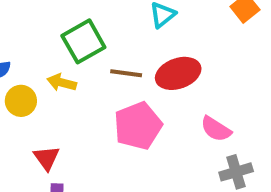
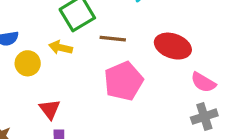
red ellipse: (178, 73) -> (173, 46), moved, turned 40
pink semicircle: (216, 129) -> (203, 82), moved

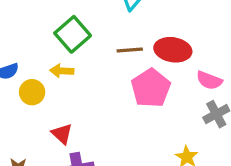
brown line: (113, 39) -> (130, 50), moved
pink pentagon: (123, 81) -> (151, 88), moved

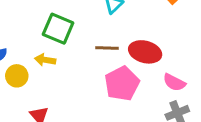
green square: (73, 34) -> (58, 29), turned -32

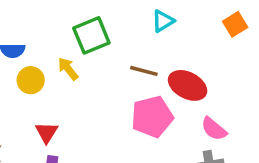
green square: (58, 29) -> (91, 35), turned 32
yellow arrow: (45, 60) -> (68, 69), turned 30

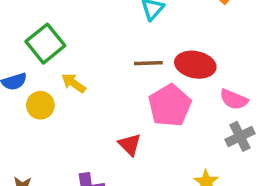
green square: (91, 35) -> (45, 44), moved
red triangle: (47, 132) -> (130, 145), moved

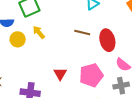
red ellipse: (195, 65) -> (107, 40), turned 50
pink pentagon: (170, 106) -> (91, 75), moved

